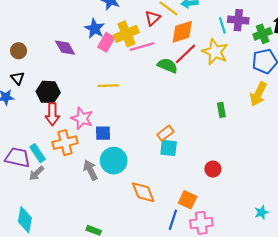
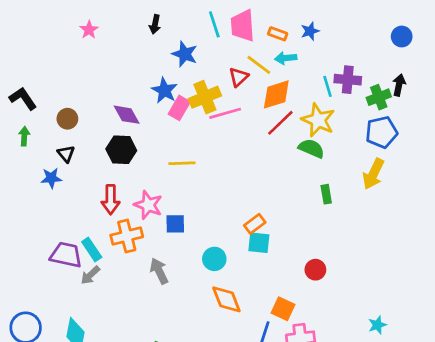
green semicircle: (168, 66) -> (311, 148), moved
black hexagon: (48, 92) -> (121, 150), moved
cyan circle: (114, 161) -> (214, 259), moved, size x0.7

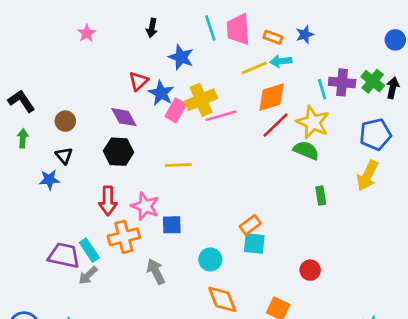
yellow line: (259, 65) -> (254, 68), turned -60
red triangle: (239, 77) -> (138, 81), moved
green cross: (379, 97) -> (373, 81), moved, turned -30

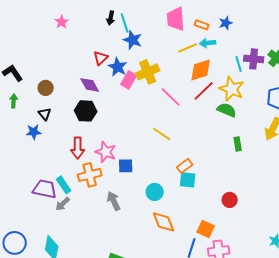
cyan line: (210, 28) -> (125, 23), moved
pink line: (221, 116) -> (171, 97), moved, turned 60
yellow line: (178, 165) -> (162, 134), moved, turned 36

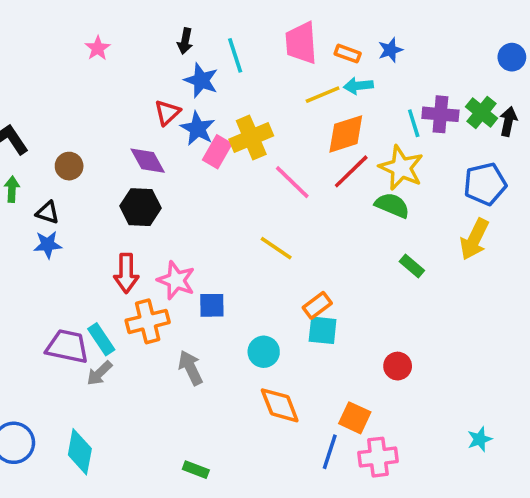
cyan line: (125, 23) -> (235, 55), moved
blue star: (133, 40) -> (201, 80), moved
black triangle: (45, 114) -> (48, 212), moved, turned -32
green rectangle: (238, 144) -> (412, 266), turned -40

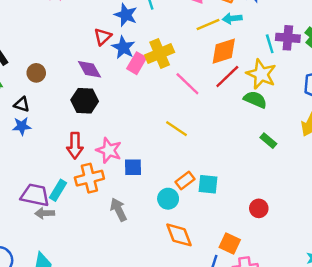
orange rectangle: (317, 305) -> (185, 181), moved
cyan rectangle: (101, 339) -> (58, 190), turned 65
gray arrow: (99, 373) -> (45, 213), moved, turned 42

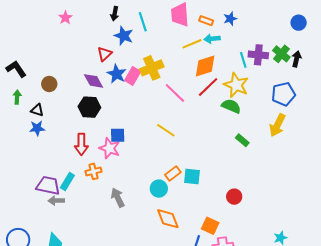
blue star: (123, 47) -> (117, 74), moved
blue square: (133, 167) -> (118, 135), moved
orange cross: (89, 178) -> (93, 171), size x0.7

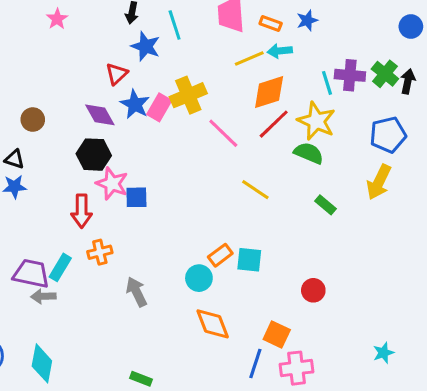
yellow line: (166, 130) -> (255, 190), moved
pink star: (110, 148) -> (112, 184), moved

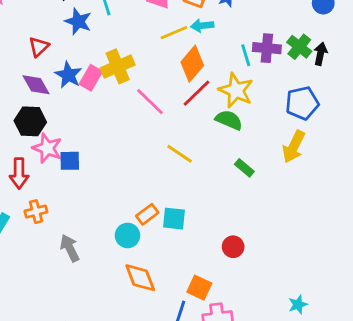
red triangle: (117, 74) -> (39, 47), moved
orange diamond: (269, 92) -> (192, 64), turned -32

